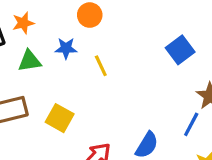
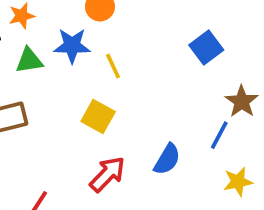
blue star: (66, 48) -> (72, 46), size x1.4
yellow square: (60, 118) -> (98, 116), moved

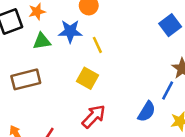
blue square: (206, 47) -> (170, 25), moved
blue semicircle: (167, 159) -> (147, 111), moved

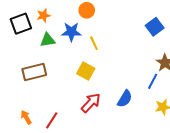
blue semicircle: (147, 111) -> (125, 99), moved

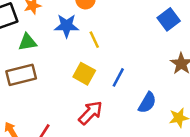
green triangle: (48, 40) -> (27, 42), moved
blue line: (153, 81) -> (118, 77), moved
blue semicircle: (125, 99) -> (147, 103), moved

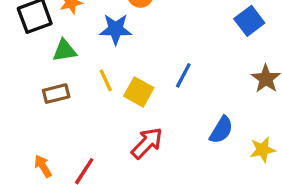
yellow line: (94, 40) -> (106, 80), moved
brown rectangle: (21, 75) -> (56, 94), size x0.7
blue line: (118, 77) -> (183, 75), moved

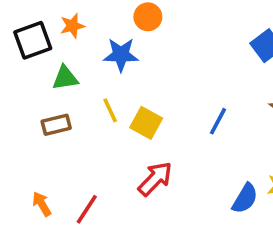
blue line: (183, 75) -> (218, 121), moved
blue semicircle: (221, 130) -> (245, 198), moved

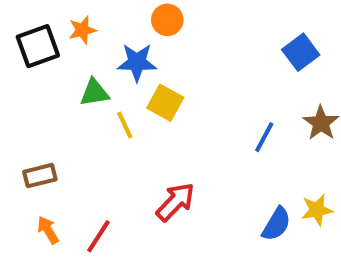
green triangle: (65, 78) -> (94, 93), moved
blue line: (218, 121) -> (264, 137), moved
yellow square: (146, 123) -> (165, 103), moved
brown rectangle: (56, 125) -> (40, 176), moved

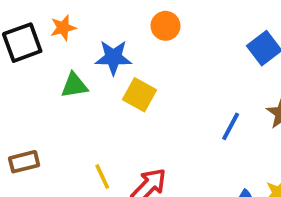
orange circle: (167, 20) -> (165, 26), moved
yellow line: (125, 125) -> (102, 177), moved

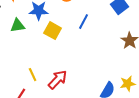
blue line: (231, 126) -> (84, 22), moved

